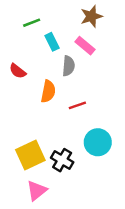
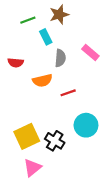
brown star: (91, 16) -> (59, 15), moved
pink rectangle: (85, 46) -> (90, 53), moved
red semicircle: (18, 71) -> (16, 63), turned -32
orange semicircle: (48, 91) -> (42, 80), turned 66

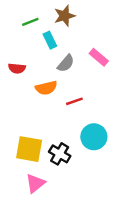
gray semicircle: (60, 58) -> (66, 63), turned 36
yellow square: (27, 136) -> (29, 149), turned 35

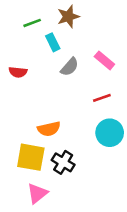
orange semicircle: (46, 88) -> (49, 129), moved
red line: (74, 101) -> (102, 98), moved
cyan circle: (94, 137) -> (110, 133), moved

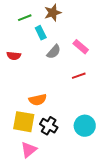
cyan circle: (110, 133) -> (85, 126), moved

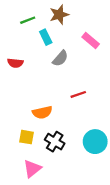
pink rectangle: (81, 47) -> (91, 40), moved
red line: (79, 76) -> (78, 94), moved
yellow square: (24, 122) -> (27, 137), size x0.6

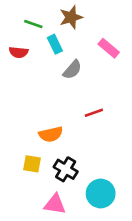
green line: (28, 20) -> (33, 24), turned 40
red semicircle: (15, 63) -> (19, 52), moved
cyan circle: (95, 142) -> (101, 193), moved
pink triangle: (32, 169) -> (55, 204), moved, turned 48

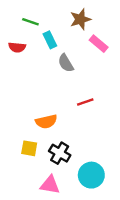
brown star: (71, 17) -> (80, 19), moved
gray semicircle: (72, 70) -> (66, 63), turned 108

